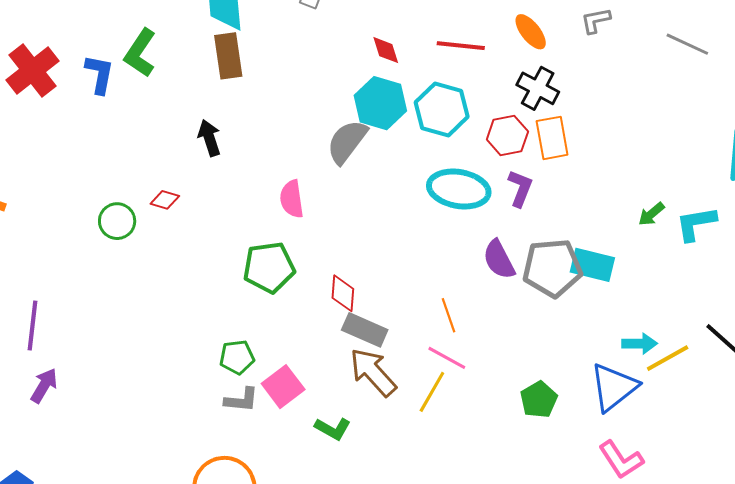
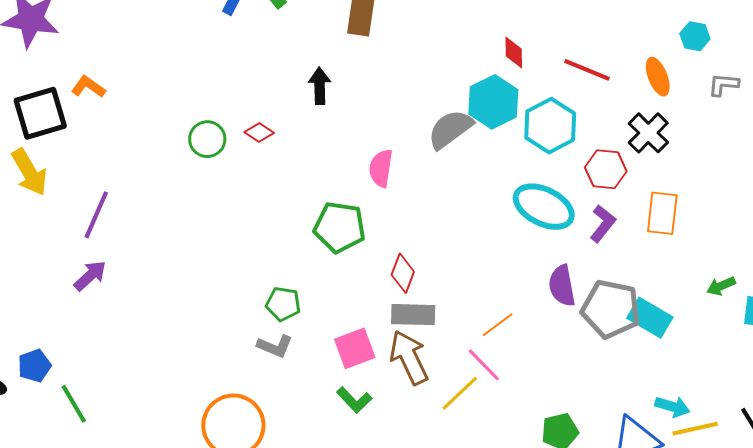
orange rectangle: (552, 138) -> (662, 213), moved
orange line: (448, 315) -> (498, 325), turned 56
gray rectangle: (365, 330) -> (413, 315), turned -39
pink square: (283, 387) -> (355, 348), moved

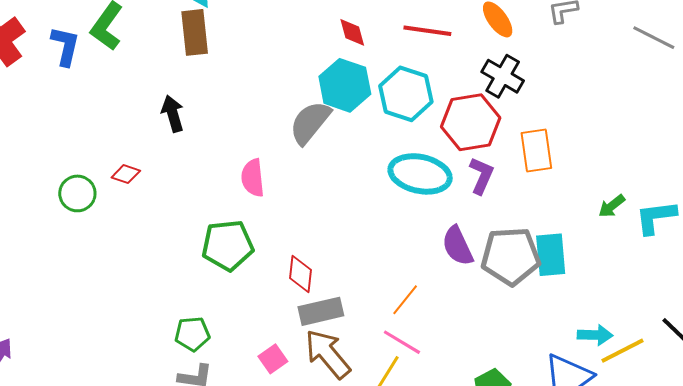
red hexagon: (606, 169) -> (471, 122), size x1.4
cyan rectangle: (650, 318) -> (551, 255), turned 69
pink square: (355, 348) -> (273, 359), size x0.7

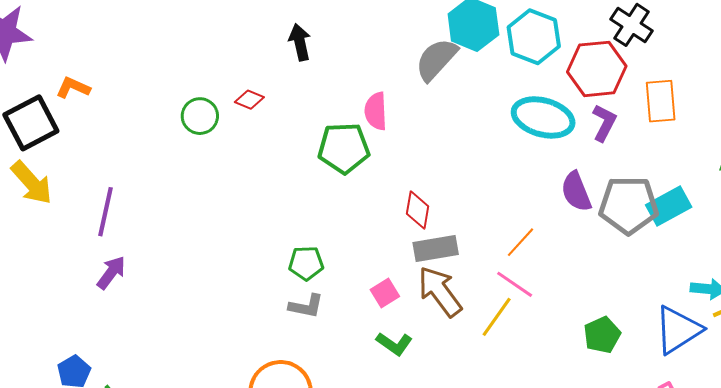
green pentagon: (228, 245) -> (344, 148), moved
cyan rectangle: (551, 255) -> (669, 206), turned 63

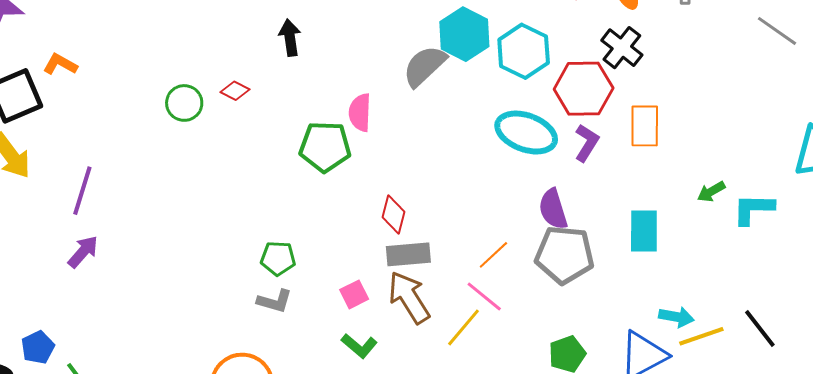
gray pentagon: (629, 205) -> (565, 255), moved
cyan rectangle: (669, 206) -> (644, 231), turned -66

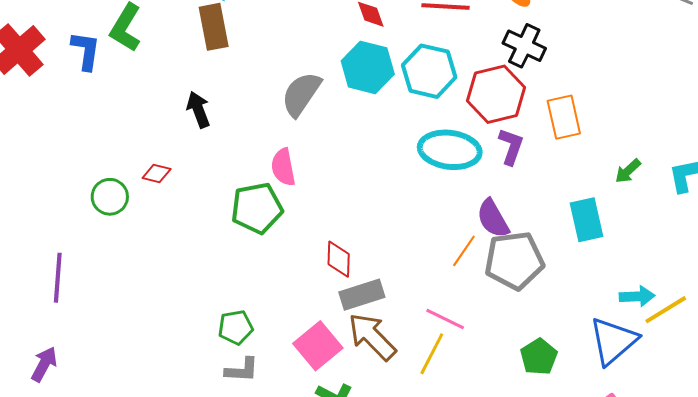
gray semicircle: (425, 66) -> (301, 94), moved
purple line: (82, 191) -> (58, 278), moved
green arrow: (711, 192) -> (628, 171), moved
orange line: (493, 255) -> (464, 251), moved
pink square: (354, 294) -> (318, 346), size x1.6

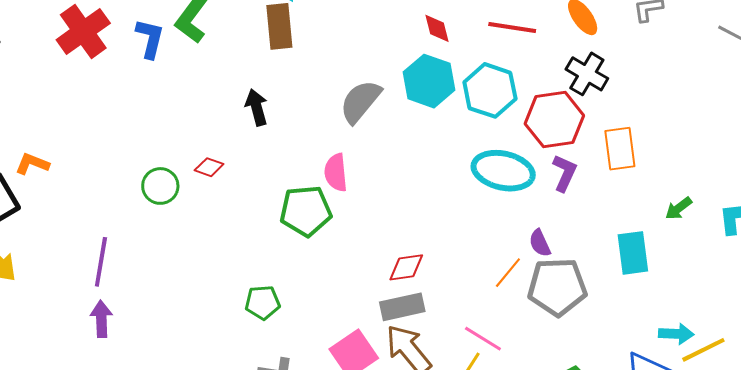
purple semicircle: (493, 219) -> (540, 243), size x0.7
red diamond: (339, 259) -> (406, 267), moved, turned 75
green pentagon: (236, 327) -> (263, 302), moved
purple arrow: (44, 364) -> (101, 319), moved, turned -36

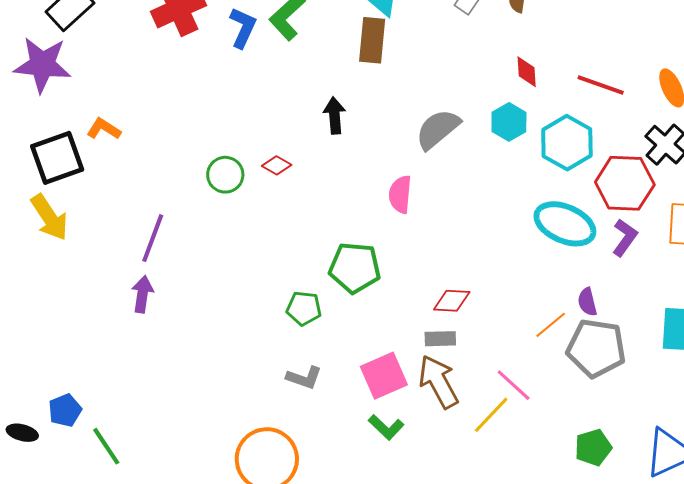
cyan hexagon: (429, 81) -> (509, 122), size x0.7
green pentagon: (306, 211) -> (355, 268), moved
gray rectangle: (402, 307) -> (440, 339), size x0.7

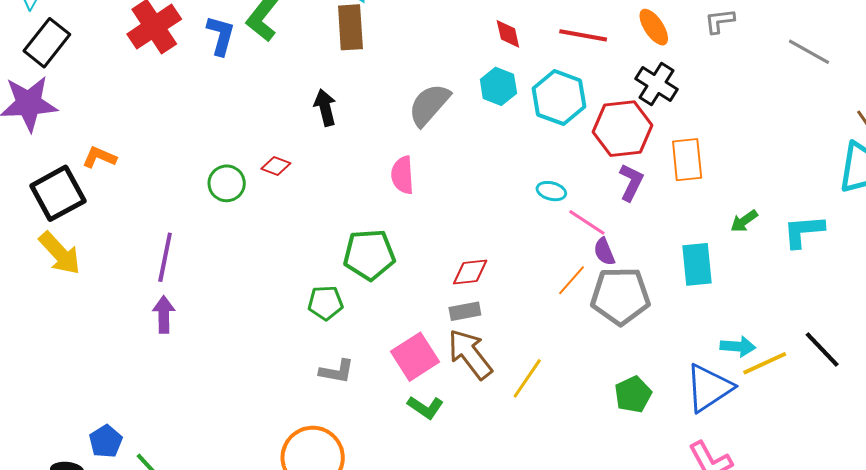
cyan ellipse: (565, 224) -> (551, 191), moved, size x0.5
pink line: (514, 385) -> (587, 222), moved

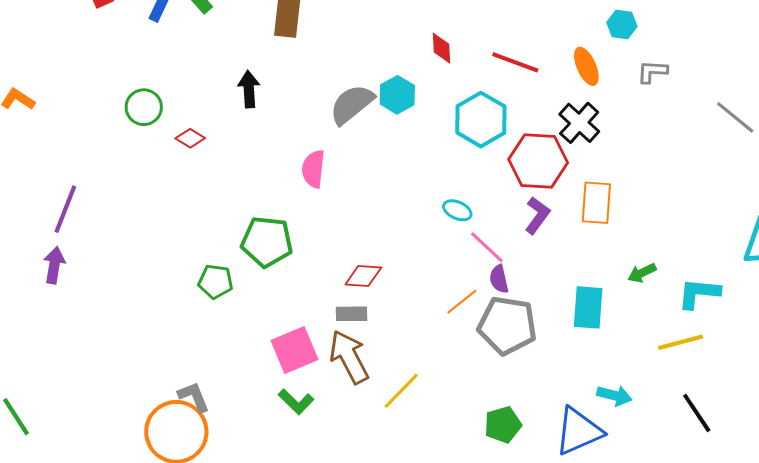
cyan hexagon: (498, 86) -> (397, 95), moved
green circle: (227, 183) -> (144, 107), moved
yellow line: (765, 363) -> (681, 342), moved
gray L-shape: (337, 371) -> (194, 397), moved, turned -132

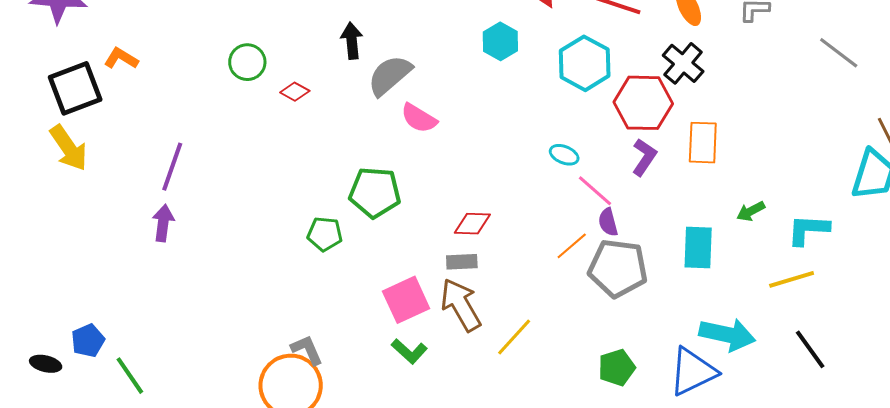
gray semicircle: (352, 104) -> (390, 75), moved
pink semicircle: (313, 169) -> (419, 118), turned -63
cyan arrow: (614, 395) -> (727, 335), size x1.6

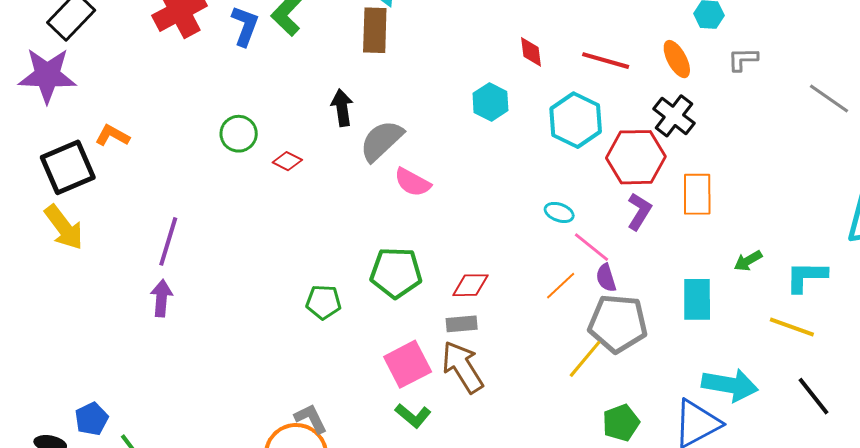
green pentagon: (375, 192) -> (396, 273), moved
orange line: (572, 246) -> (561, 286), moved
yellow line: (792, 279) -> (792, 327), turned 39
yellow line: (514, 337) -> (585, 359), moved

